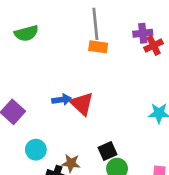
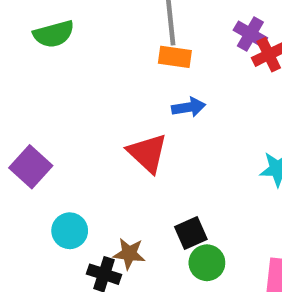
purple cross: (143, 33) -> (250, 34), turned 36
blue arrow: (62, 100) -> (189, 107), moved

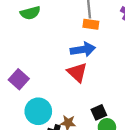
blue arrow: (189, 107) -> (83, 49), moved, size x1.5
cyan circle: (70, 231) -> (38, 111), size x1.5

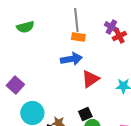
red triangle: (77, 72) -> (90, 79), moved, turned 42

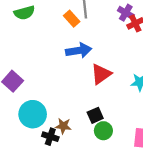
orange rectangle: (78, 37) -> (72, 19), moved, turned 40

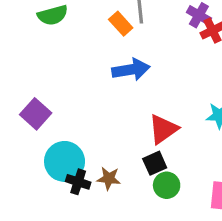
red triangle: (101, 74) -> (163, 129), moved
black cross: (50, 137) -> (78, 182), moved

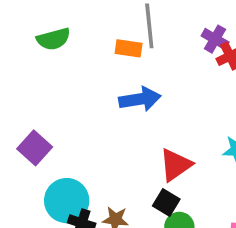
orange rectangle: (121, 24) -> (129, 48), turned -40
black square: (155, 163) -> (166, 202), turned -35

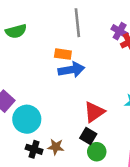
orange rectangle: (129, 48) -> (63, 54), moved
cyan circle: (67, 201) -> (27, 119), moved

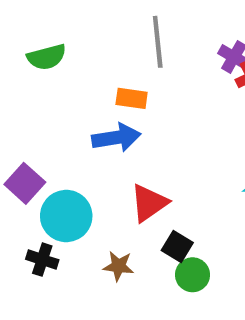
blue arrow: (71, 70) -> (116, 138), moved
red triangle: (94, 112) -> (149, 203), moved
black cross: (34, 149) -> (42, 260), moved

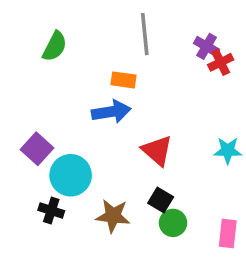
green semicircle: (47, 57) -> (55, 46), turned -48
red triangle: (149, 203) -> (157, 151), moved, turned -44
brown star: (118, 266) -> (113, 216), size x1.4

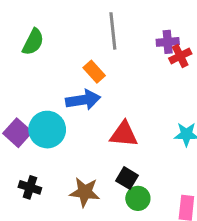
purple cross: (207, 46) -> (168, 42), turned -35
orange rectangle: (124, 80) -> (94, 72), turned 40
red triangle: (157, 151) -> (124, 134), turned -36
cyan circle: (71, 175) -> (47, 130), moved

